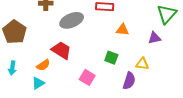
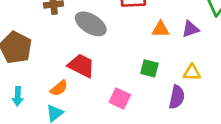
gray ellipse: (72, 20) -> (91, 24), turned 60
purple triangle: (154, 38) -> (190, 29), moved

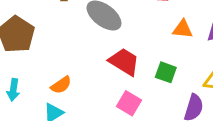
red trapezoid: (81, 66) -> (124, 62), moved

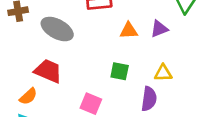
red trapezoid: (124, 62) -> (48, 71), moved

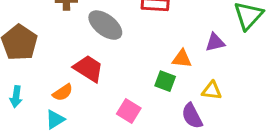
orange triangle: (129, 31) -> (182, 59), moved
purple semicircle: (149, 99) -> (192, 116), turned 135

